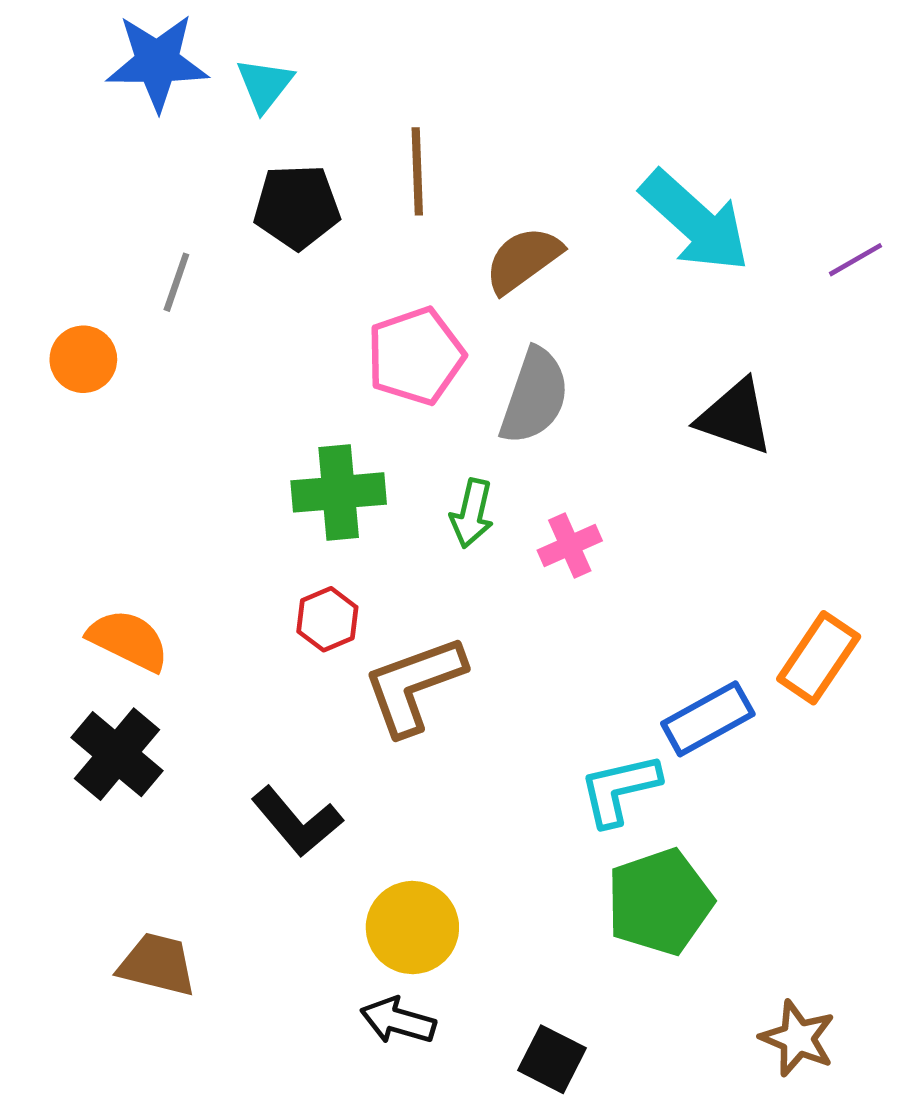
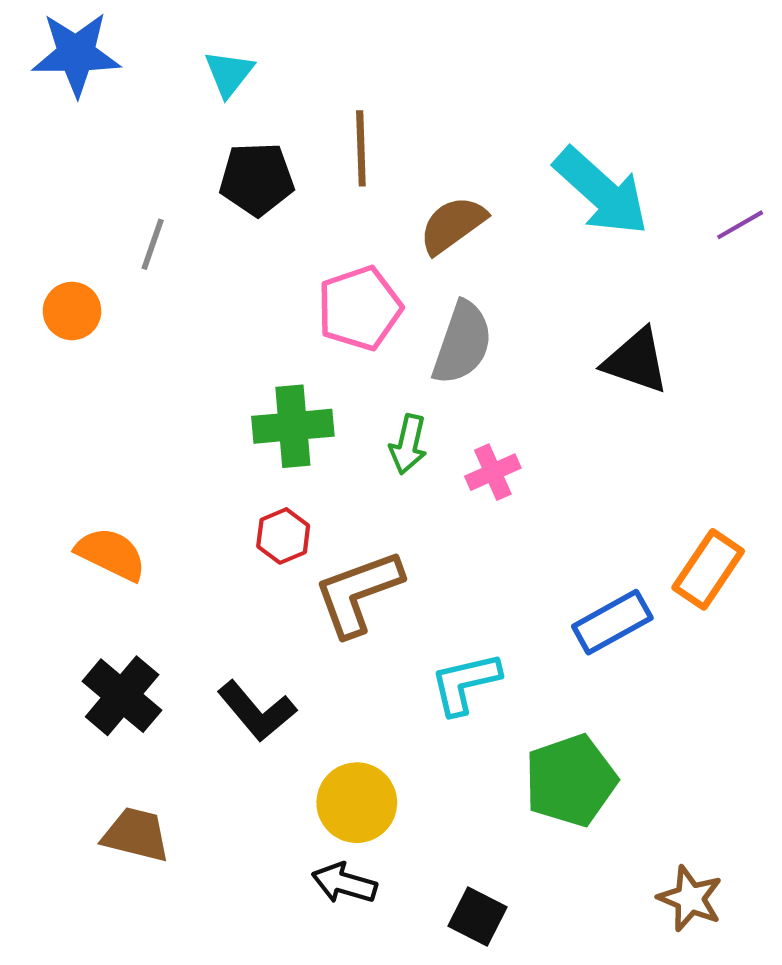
blue star: (157, 62) -> (76, 54), moved
black cross: (117, 754) -> (122, 696), moved
cyan L-shape: (620, 789) -> (465, 683), moved

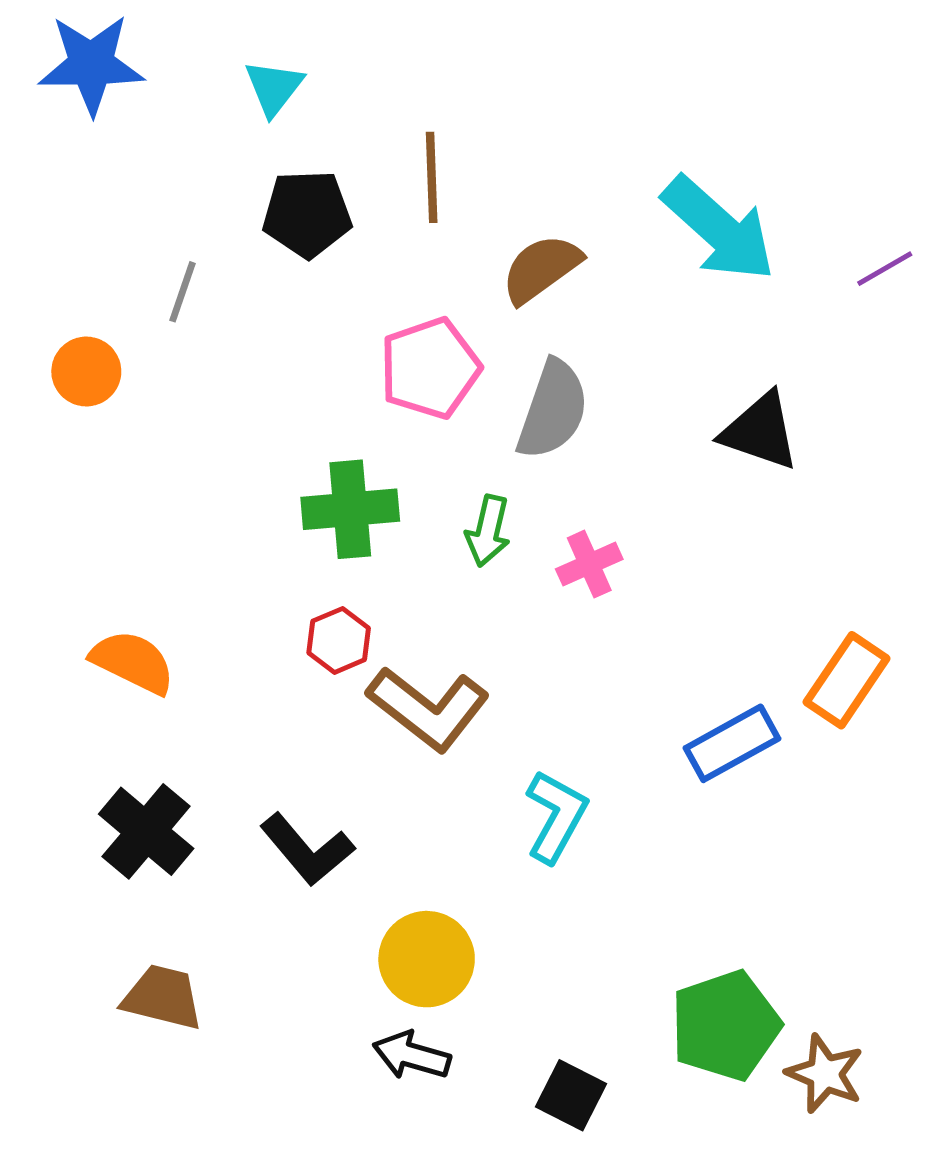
brown L-shape: (358, 593) -> (428, 708), turned -122
cyan L-shape: (465, 683) -> (556, 816), turned 132
green pentagon: (571, 780) -> (725, 1026), moved

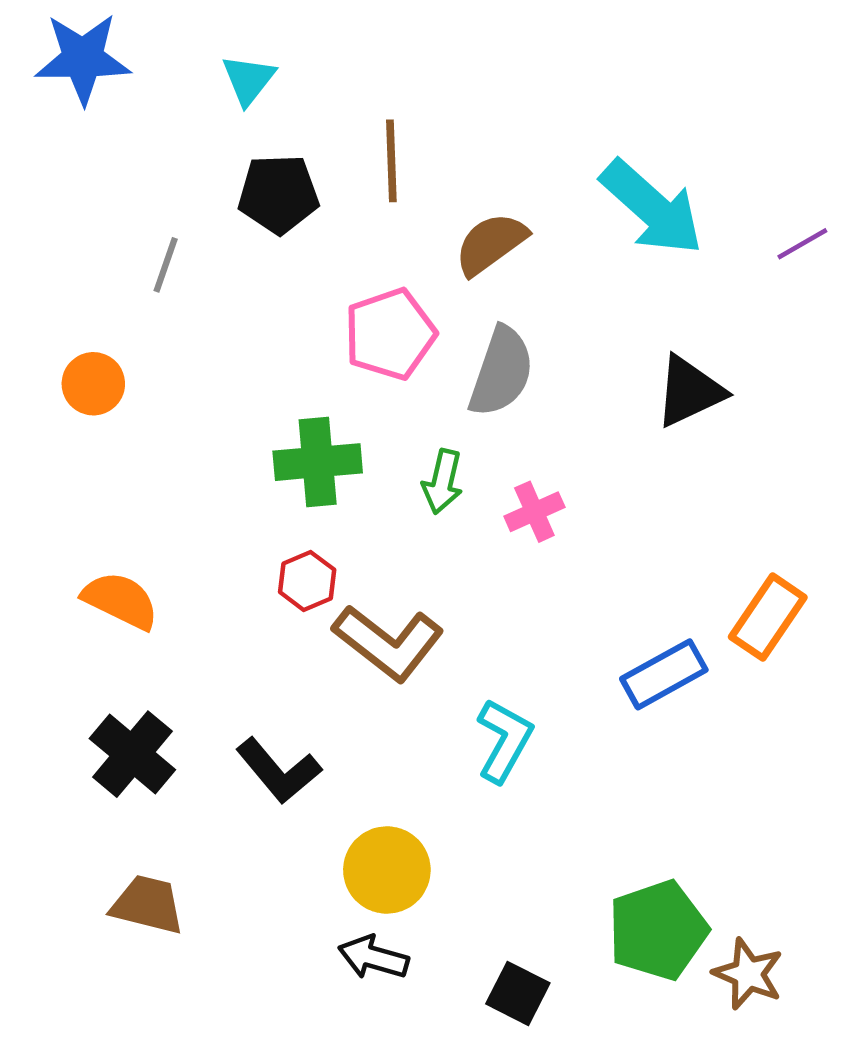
orange circle: (86, 372) -> (93, 384), moved
black triangle: (760, 431) -> (689, 391), turned -44

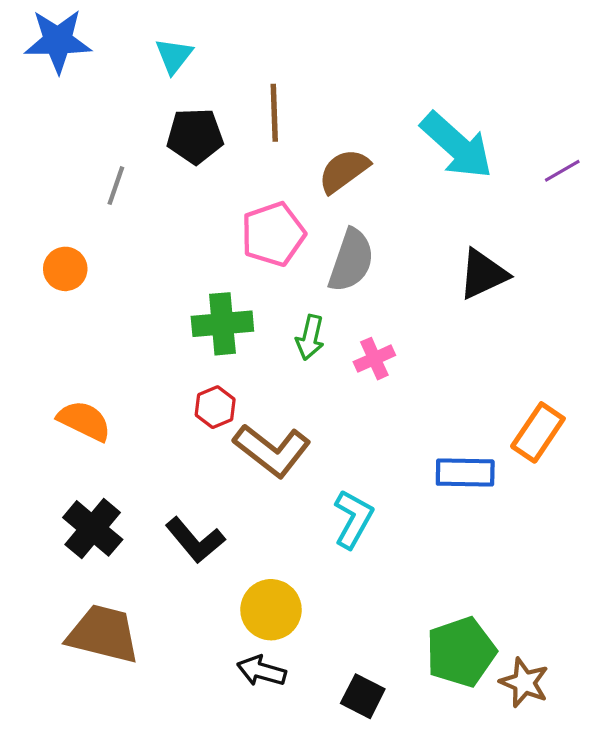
blue rectangle: (664, 674) -> (465, 473), turned 30
brown trapezoid: (148, 905) -> (103, 634), size x1.4

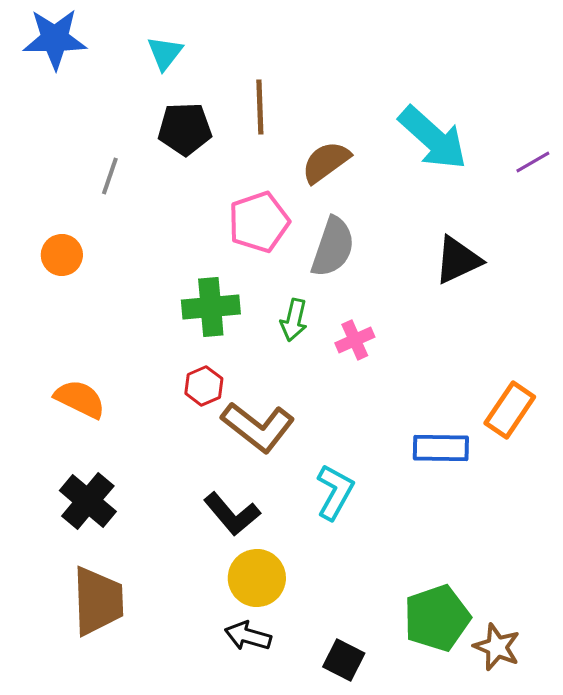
black L-shape: (195, 540) -> (232, 514), moved
brown trapezoid: (103, 634) -> (98, 601), turned 74

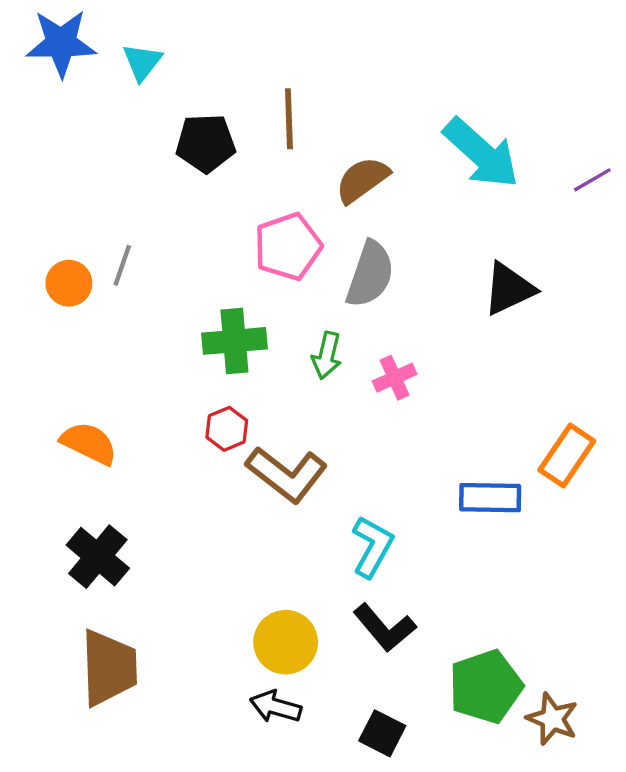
cyan triangle: (165, 53) -> (142, 62), moved
gray line: (110, 176) -> (122, 265), moved
black L-shape: (232, 514) -> (385, 628), moved

